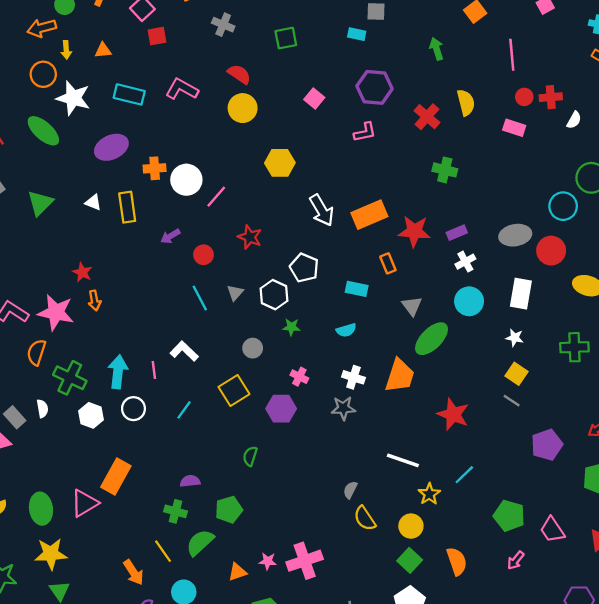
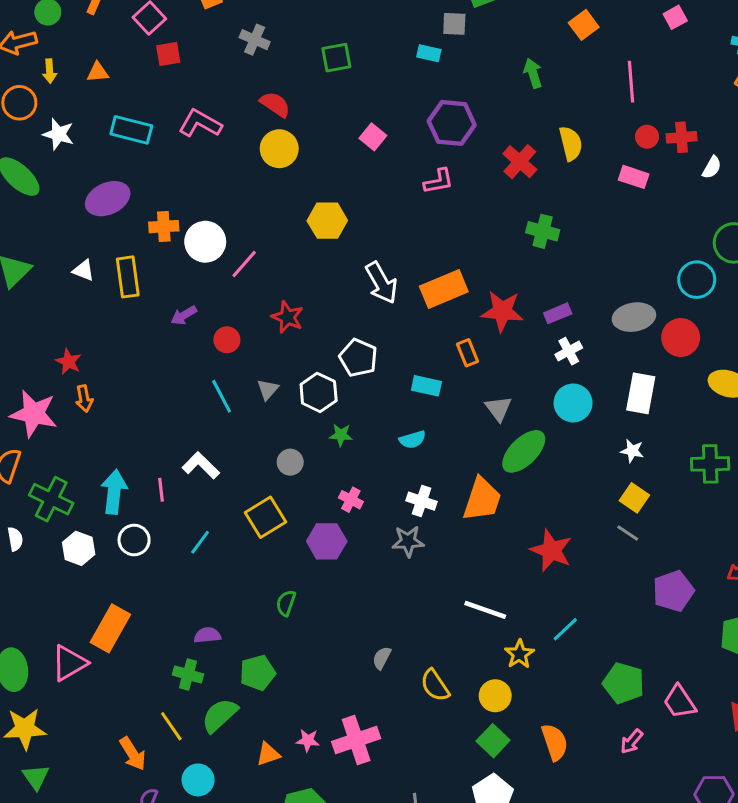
white star: (73, 98) -> (58, 134), size x0.7
gray semicircle: (350, 490) -> (382, 658), moved

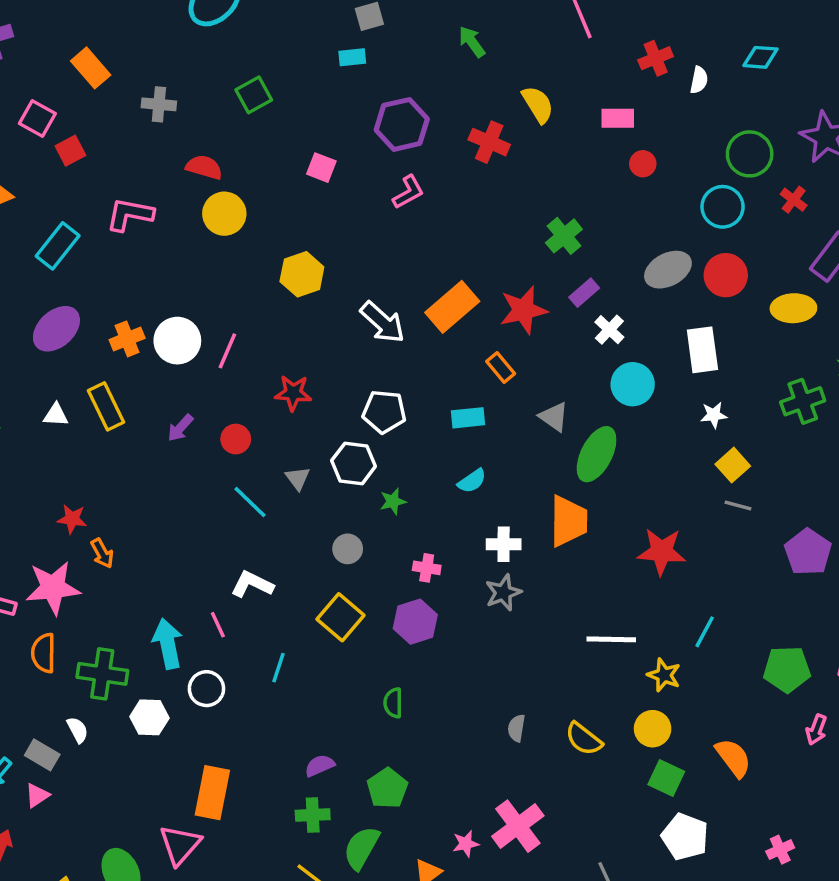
cyan rectangle: (131, 130) -> (58, 246), turned -48
red circle: (647, 137) -> (643, 164), moved
green cross: (543, 231) -> (564, 236), moved, turned -36
yellow square: (634, 498) -> (733, 465), turned 32

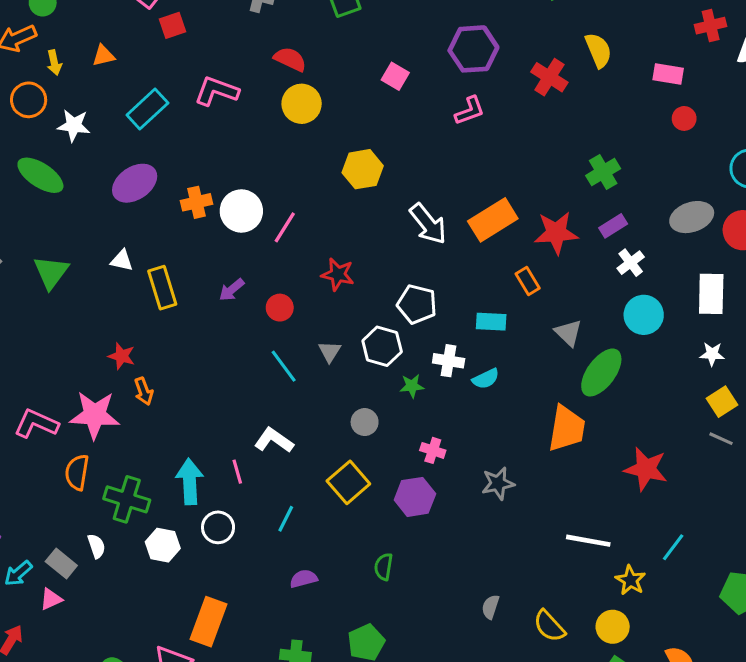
yellow rectangle: (106, 406) -> (162, 288), moved
white cross: (504, 544) -> (449, 361), moved
purple semicircle: (320, 766) -> (304, 579), moved

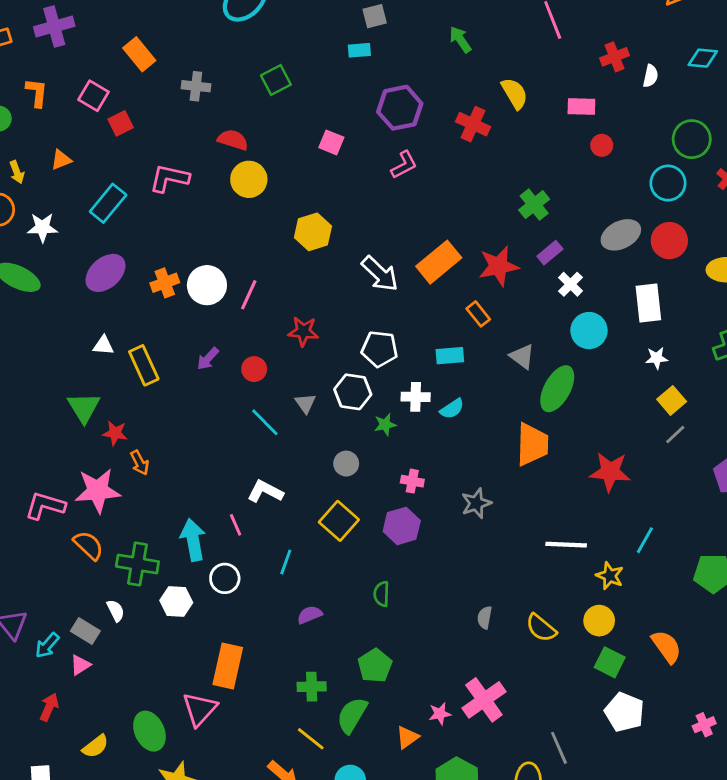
green triangle: (51, 272) -> (84, 408), moved
gray line: (721, 439) -> (675, 435), turned -60
orange semicircle: (77, 472) -> (88, 545), turned 132

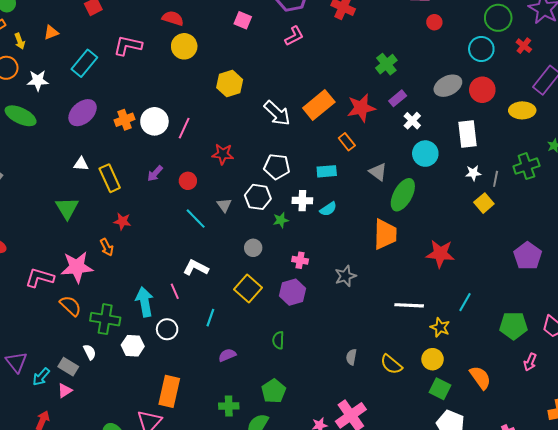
red star: (115, 433) -> (122, 221), moved
gray line: (675, 435) -> (496, 179), moved, turned -35

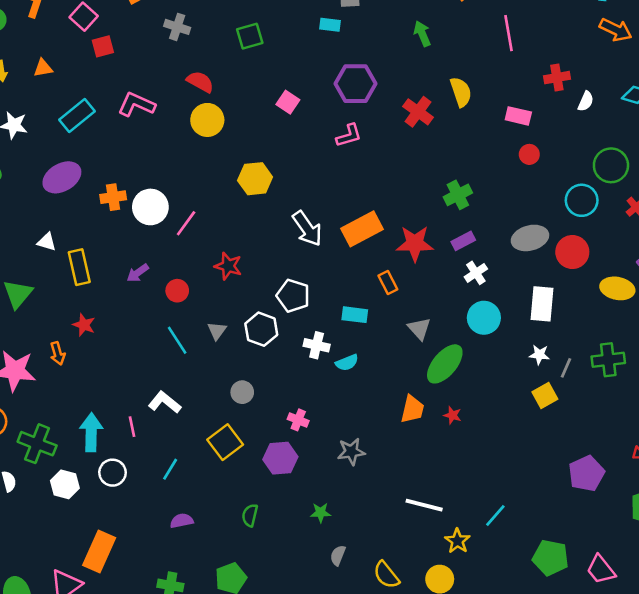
green star: (281, 220) -> (321, 513), moved
orange trapezoid: (385, 234) -> (412, 409), size x0.7
red star: (440, 254) -> (452, 415), moved, size x0.5

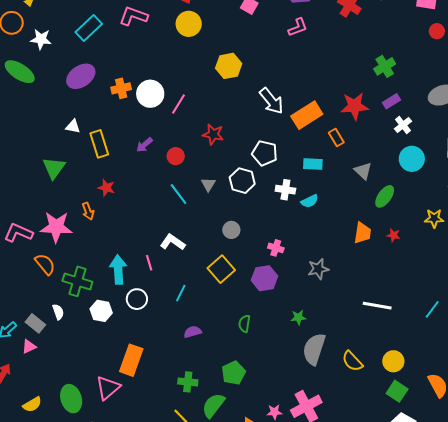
orange rectangle: (362, 229) -> (307, 115), moved
green ellipse: (445, 364) -> (385, 196), size x0.7
yellow star: (457, 541) -> (434, 218), moved, turned -30
gray semicircle: (338, 555) -> (314, 349), size x2.0

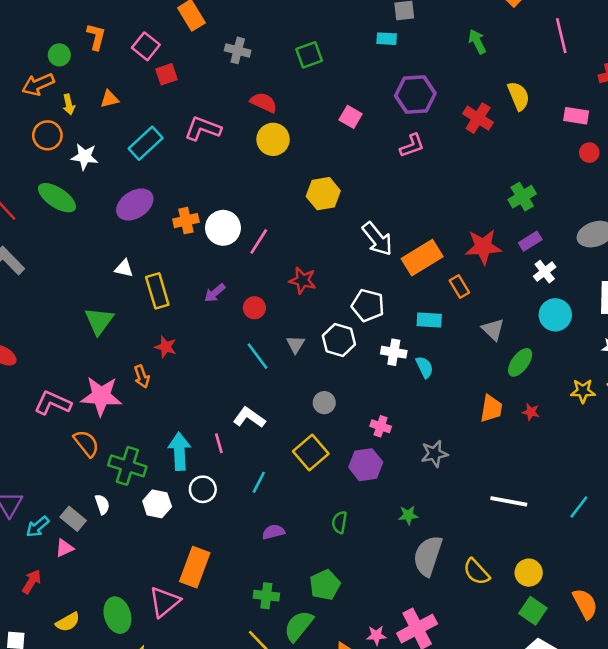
cyan semicircle: (310, 201) -> (425, 367), turned -90

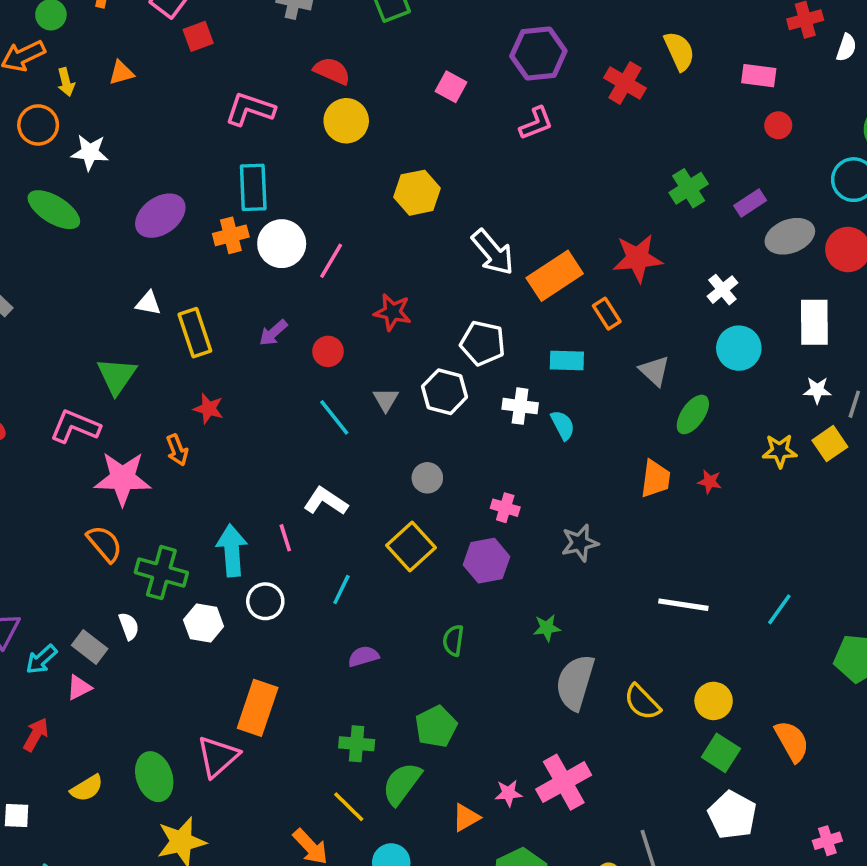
cyan rectangle: (146, 143) -> (253, 187), moved, turned -48
purple rectangle: (530, 241) -> (750, 203), moved
pink L-shape: (53, 403) -> (75, 426), moved

